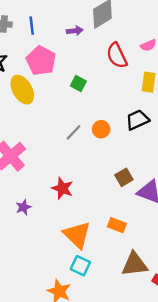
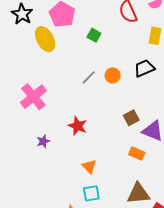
orange rectangle: (117, 225) -> (137, 154), moved
orange triangle: (77, 235) -> (89, 166), size x0.6
cyan square: (80, 266) -> (91, 193), turned -36

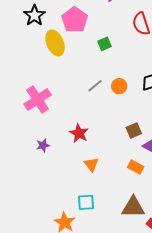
green square: (94, 35) -> (105, 44), turned 32
orange triangle: (89, 166) -> (91, 164), moved

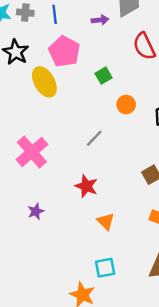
gray line: (95, 86) -> (94, 138), moved
orange circle: (119, 86) -> (126, 105), moved
purple star: (43, 145) -> (36, 211), moved

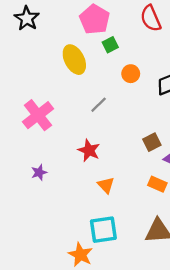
pink pentagon: (64, 51) -> (95, 19), moved
yellow ellipse: (44, 82) -> (74, 60), moved
cyan square: (105, 268) -> (103, 230), size x1.4

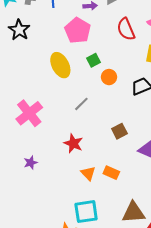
green square: (110, 45) -> (93, 60), moved
brown square: (152, 142) -> (119, 131), moved
orange rectangle: (157, 184) -> (111, 173), moved

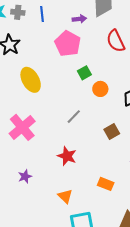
yellow ellipse: (60, 65) -> (31, 80), moved
brown square: (119, 131) -> (112, 131), moved
orange triangle: (88, 173) -> (65, 196), moved

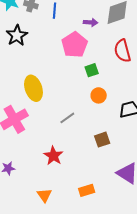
green square: (84, 73) -> (92, 70), moved
yellow ellipse: (31, 80) -> (33, 88), moved
orange rectangle: (106, 184) -> (87, 190), turned -49

